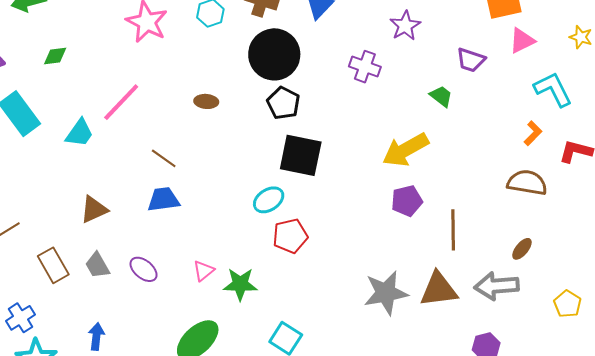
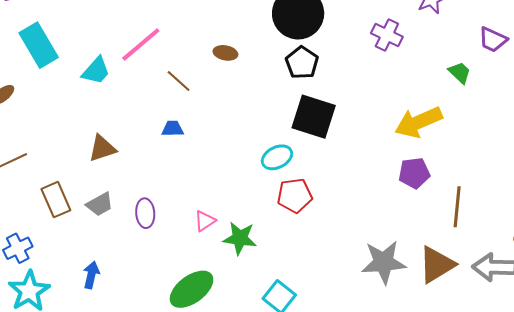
brown line: (164, 158) -> (179, 81), moved
blue trapezoid: (163, 199) -> (173, 129), moved, size x0.7
gray trapezoid: (97, 265) -> (100, 204), turned -96
purple ellipse: (144, 269) -> (145, 213), turned 40
brown triangle: (439, 289) -> (437, 265), turned -30

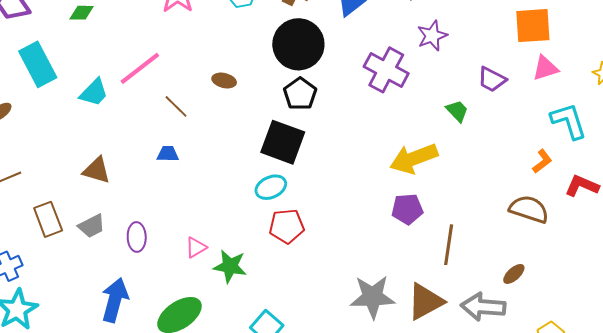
purple cross: (387, 35) -> (386, 70), size x1.4
black square: (314, 117) -> (283, 142), moved
brown triangle: (102, 148) -> (97, 170), turned 32
blue arrow: (91, 275) -> (115, 300), moved, size x1.6

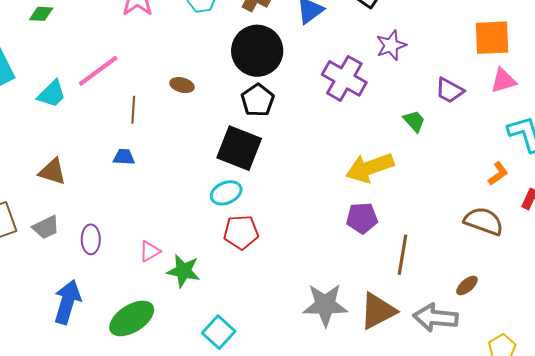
brown line: (176, 106) -> (133, 110), turned 48

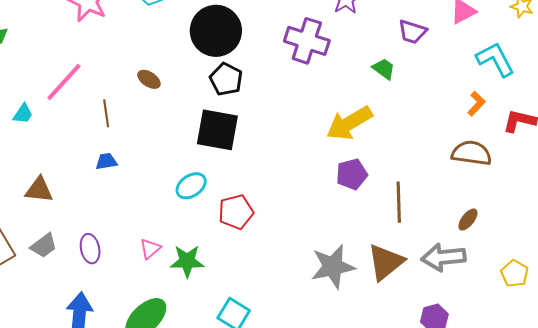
brown ellipse: (182, 85) -> (149, 79), turned 30
cyan trapezoid: (52, 94) -> (23, 114), size x0.7
cyan ellipse: (226, 193) -> (191, 186), moved

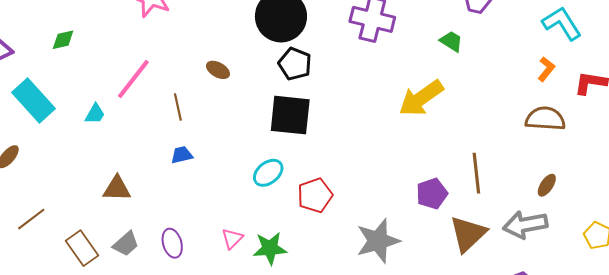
purple pentagon: (352, 174) -> (432, 194), moved
gray star: (333, 267) -> (378, 241), moved

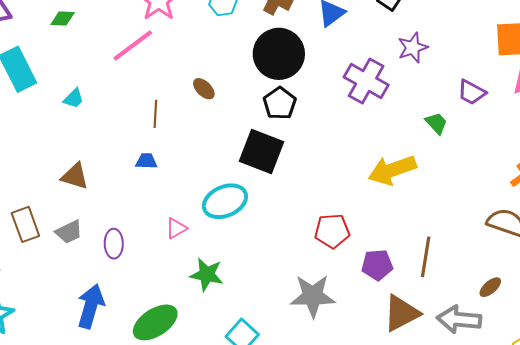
pink line: (133, 79) -> (133, 45), moved
cyan ellipse: (268, 173) -> (225, 201), size x1.4
red pentagon: (315, 195) -> (332, 231), moved
pink triangle: (232, 239) -> (176, 228), moved

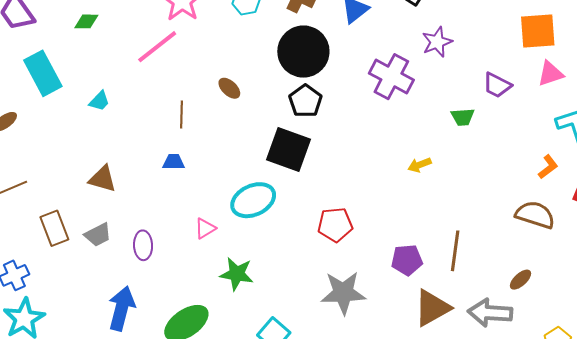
green trapezoid: (436, 123) -> (463, 117), turned 130
yellow arrow: (392, 170) -> (420, 165), size x0.5
red pentagon: (332, 231) -> (335, 225), moved

